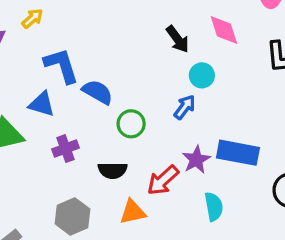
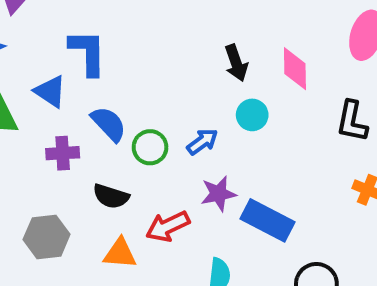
blue semicircle: (98, 92) -> (109, 124), moved
blue arrow: (185, 107) -> (202, 142), moved
purple star: (196, 160) -> (218, 194), moved

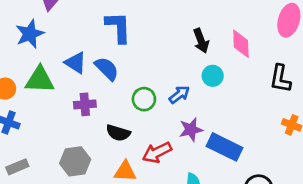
blue L-shape: (88, 52) -> (118, 27), moved
blue semicircle: (109, 124) -> (107, 69), moved

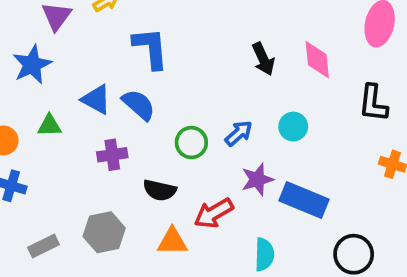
cyan circle: (213, 76) -> (293, 127), moved
green triangle: (40, 80) -> (49, 126), size x0.6
gray rectangle: (17, 167) -> (43, 246), moved

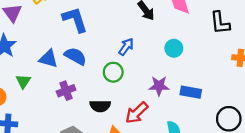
green triangle: (49, 126) -> (23, 81), turned -42
blue arrow: (239, 133) -> (126, 47), moved
purple star: (257, 179) -> (159, 86), turned 30
blue rectangle: (304, 200) -> (191, 92), size x0.7

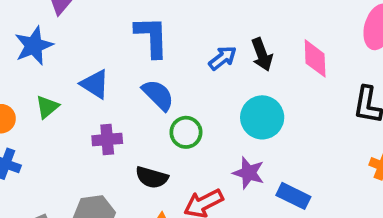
blue arrow: (126, 47) -> (223, 58), moved
cyan circle: (174, 48) -> (262, 117), moved, size x1.5
blue semicircle: (75, 56) -> (158, 95), moved

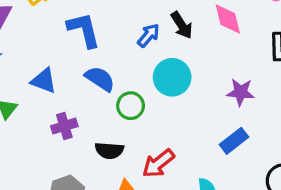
cyan circle: (262, 117) -> (172, 77), moved
purple star: (249, 173) -> (241, 92), moved
blue rectangle: (293, 196) -> (234, 141), turned -52

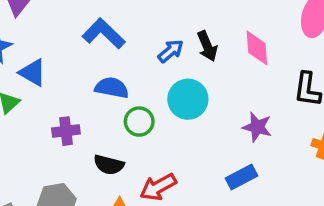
blue L-shape: (84, 30) -> (104, 34), turned -42
blue semicircle: (100, 79) -> (112, 88), turned -32
blue triangle: (44, 81) -> (33, 73), moved

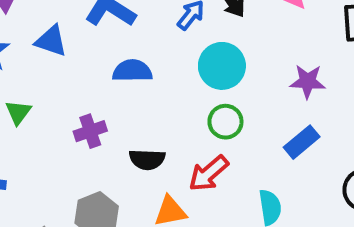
blue triangle: (33, 73) -> (51, 41), moved
green circle: (139, 122) -> (225, 122), moved

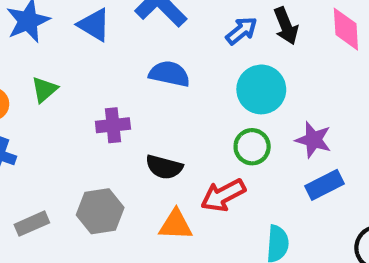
purple star: (308, 81) -> (313, 140), moved

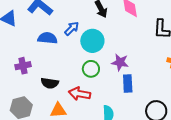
blue arrow: (241, 31) -> (72, 29), moved
blue rectangle: (324, 185) -> (128, 83), turned -60
red arrow: (223, 195) -> (80, 94), turned 45

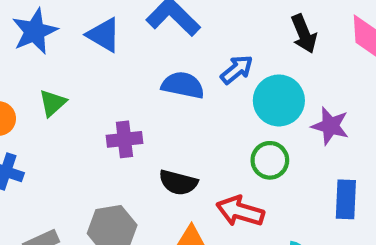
purple star: (120, 62) -> (330, 126), moved

